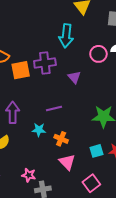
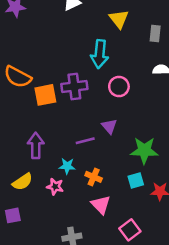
pink circle: (98, 54) -> (119, 87), moved
purple triangle: (74, 77) -> (109, 126), moved
cyan square: (96, 151) -> (136, 181), moved
pink star: (29, 175) -> (55, 187), moved

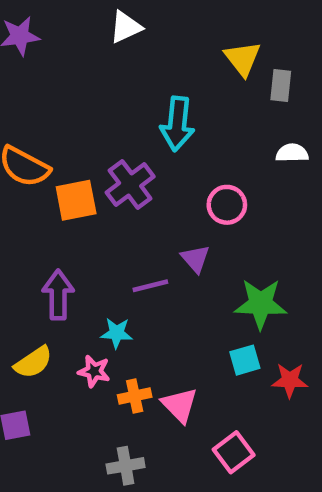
yellow triangle: (119, 19) -> (243, 58), moved
purple cross: (74, 87) -> (130, 185), turned -30
pink circle: (119, 87) -> (227, 205), moved
orange cross: (94, 177) -> (135, 396), moved, turned -35

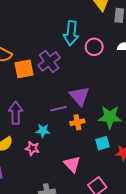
pink circle: (227, 205) -> (94, 47), moved
purple triangle: (195, 259) -> (79, 96), size x1.5
orange cross: (135, 396) -> (77, 122), moved

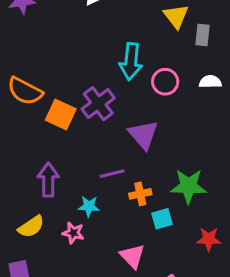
orange square: (24, 69) -> (61, 114), turned 36
purple triangle: (79, 96) -> (143, 135), moved
cyan square: (103, 143) -> (162, 219), moved

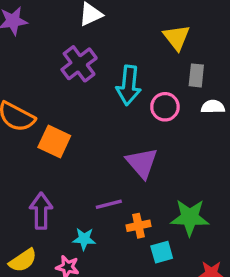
gray rectangle: (203, 35) -> (196, 75), moved
purple cross: (98, 104) -> (79, 64), moved

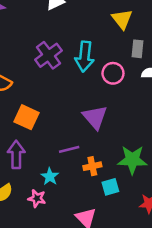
purple cross: (79, 64) -> (48, 55), moved
orange square: (54, 141) -> (27, 117), moved
cyan star: (84, 239) -> (50, 177), turned 30

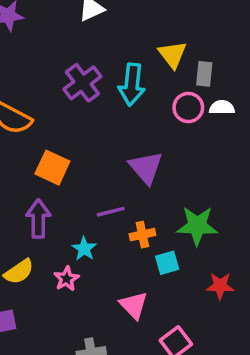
yellow triangle: (122, 19) -> (172, 55), moved
pink circle: (113, 73) -> (188, 108), moved
pink star: (37, 198) -> (67, 279), turned 30

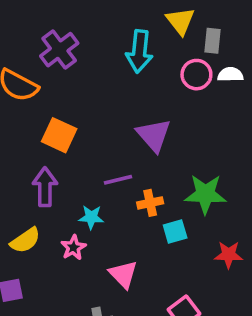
purple cross: (82, 83) -> (59, 50), moved
cyan star: (84, 249) -> (91, 217), turned -30
pink triangle: (134, 305) -> (123, 274), moved

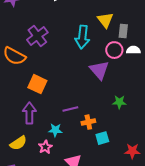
purple triangle: (154, 135) -> (99, 70), moved
green star: (205, 194) -> (119, 102), moved, size x0.6

